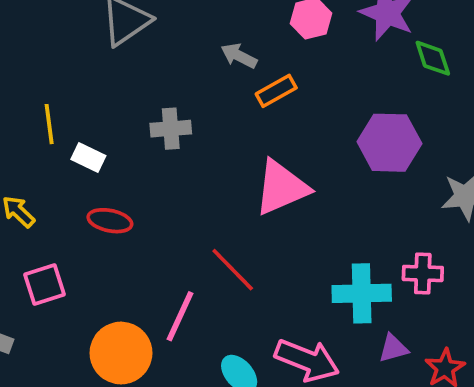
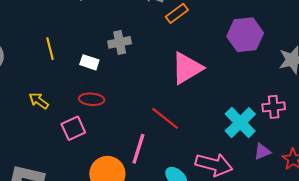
white rectangle: (88, 158) -> (89, 62), moved
pink square: (45, 284) -> (73, 128), moved
cyan cross: (362, 293) -> (240, 123), turned -36

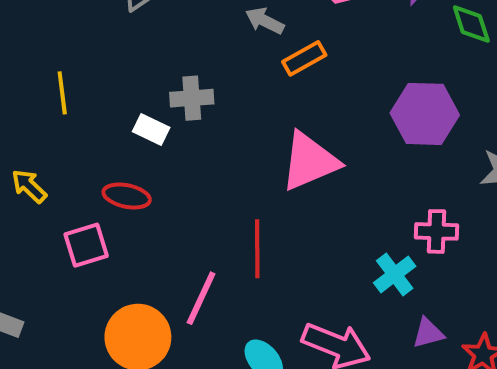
white rectangle: (89, 62) -> (151, 129), moved
pink cross: (274, 107) -> (436, 231), moved
red line: (165, 118) -> (257, 249), turned 44
cyan cross: (240, 123) -> (395, 274), size x0.7

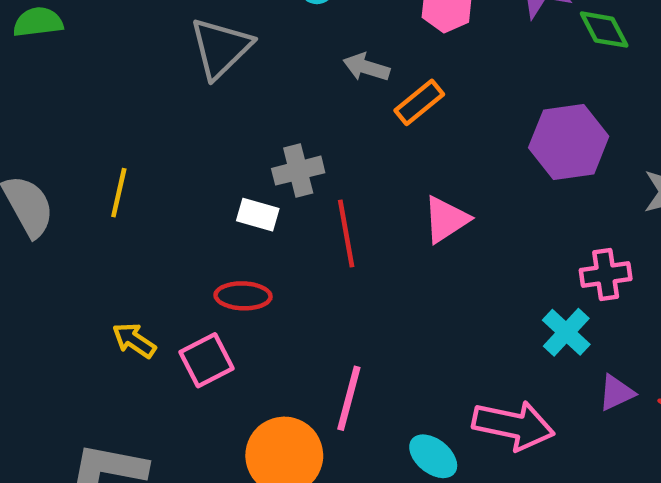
yellow line: (62, 93) -> (119, 193), moved, turned 30
pink triangle: (310, 161) -> (446, 219), size x0.7
yellow arrow: (29, 186) -> (134, 340), moved
red line: (257, 249) -> (346, 234), moved

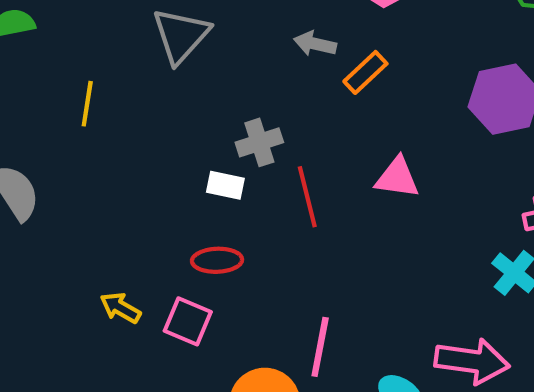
yellow line: (119, 193) -> (87, 104), moved
pink triangle: (446, 219) -> (397, 178), turned 45
pink square: (206, 360) -> (188, 321), turned -36

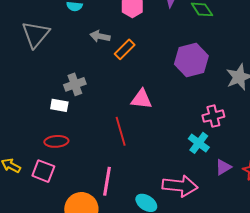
red line: (307, 197) -> (121, 131), moved

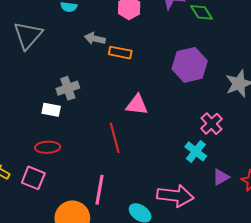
orange rectangle: (125, 49) -> (120, 53), turned 55
pink cross: (213, 116) -> (212, 124), turned -30

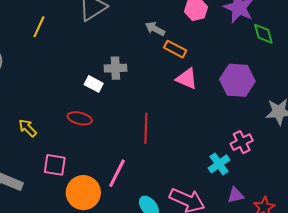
pink triangle: (137, 105) -> (187, 79), moved
pink square: (33, 178) -> (55, 165), moved, turned -30

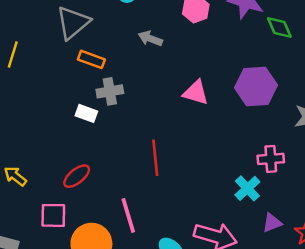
orange rectangle: (175, 49) -> (91, 59), moved
red ellipse: (80, 118) -> (77, 176), moved, turned -45
pink cross: (242, 142) -> (271, 159), turned 30
pink line: (117, 173) -> (128, 215), turned -36

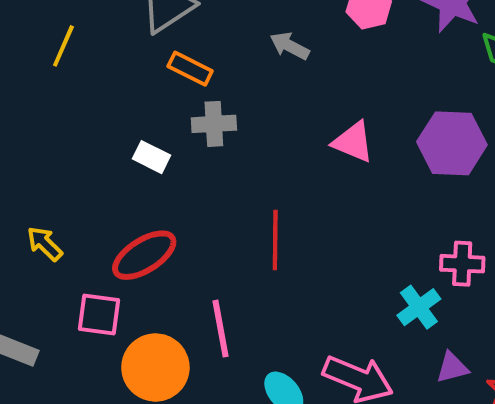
white rectangle: (86, 113) -> (152, 157), moved
red ellipse: (77, 176) -> (144, 255), size x1.4

